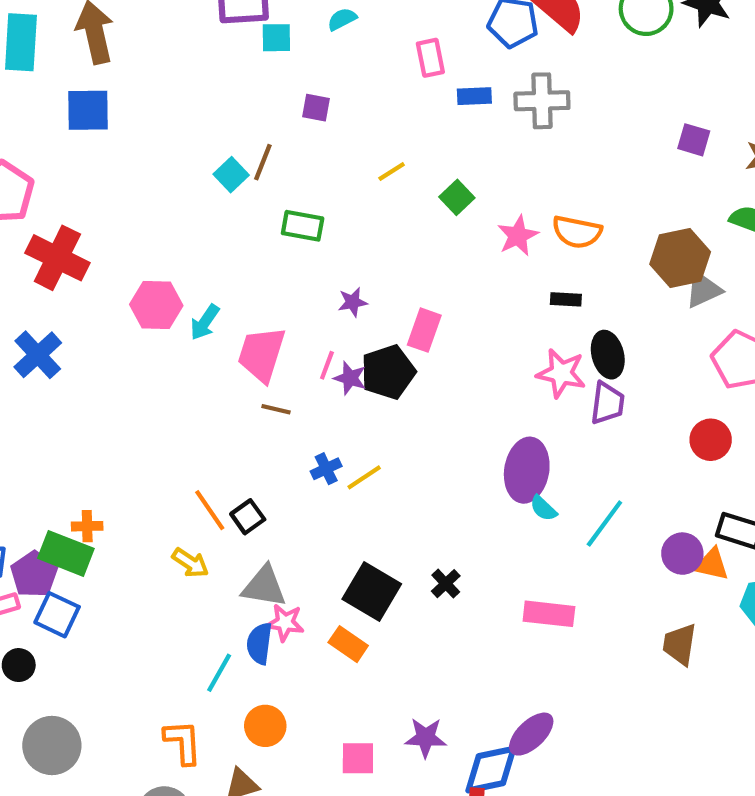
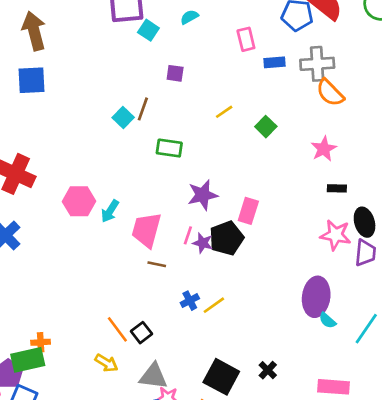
cyan square: (276, 38) -> (148, 30), turned 36
orange semicircle: (577, 232) -> (330, 93), moved, turned 36
pink star: (518, 236) -> (324, 149), moved
purple star: (353, 302) -> (203, 195), size x1.6
green rectangle: (66, 553) -> (28, 360), turned -32

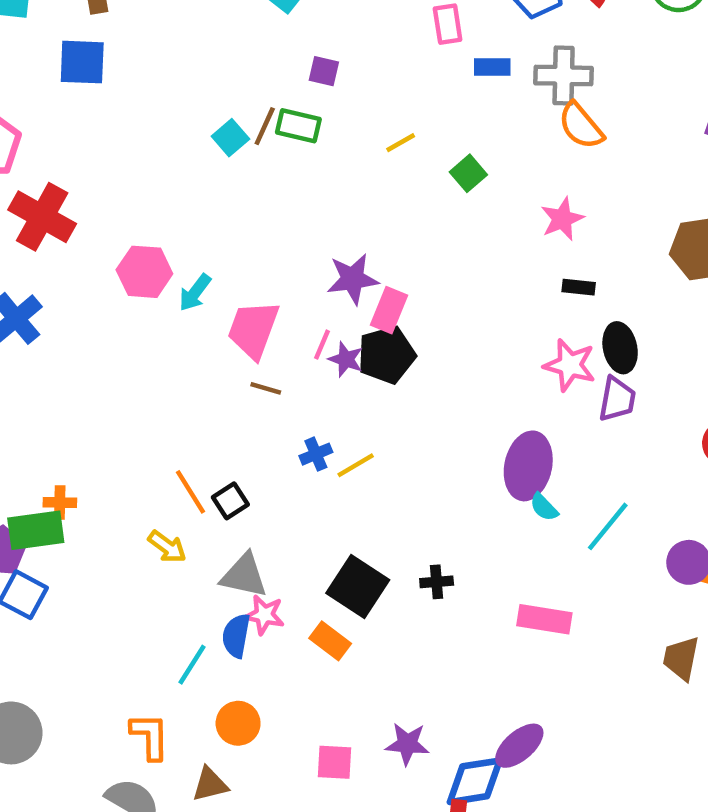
green rectangle: (169, 148) -> (298, 126), moved
pink rectangle: (248, 211) -> (389, 310), moved
black cross: (268, 370) -> (437, 582), turned 36

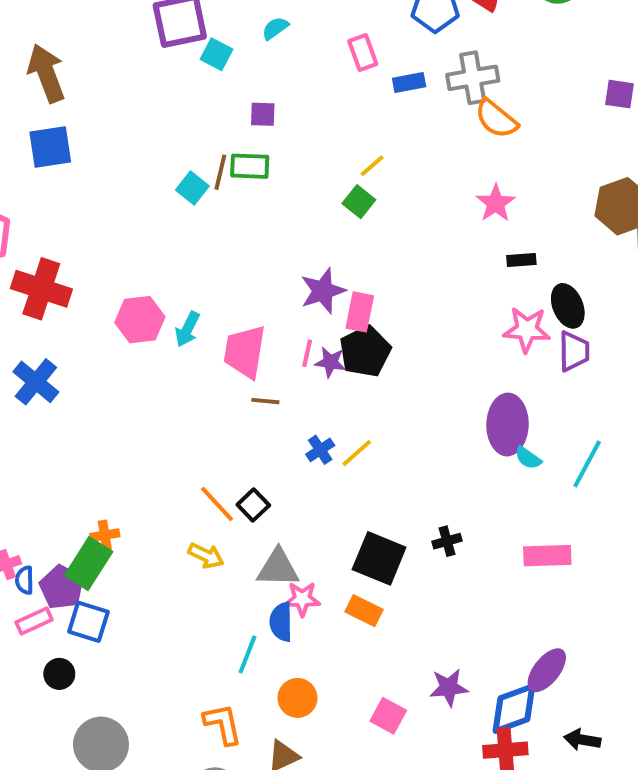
yellow line: (401, 143) -> (372, 166), moved
green square: (468, 173) -> (359, 202), moved
green rectangle: (36, 530) -> (89, 563), turned -39
pink square: (335, 762) -> (388, 716), turned 36

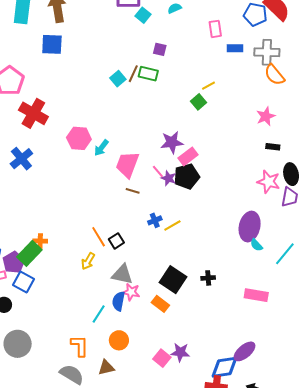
pink rectangle: (360, 312) -> (188, 156), turned 30
pink line: (307, 353) -> (158, 171), turned -64
yellow arrow: (206, 556) -> (88, 261), turned 84
purple star: (449, 687) -> (180, 352), moved

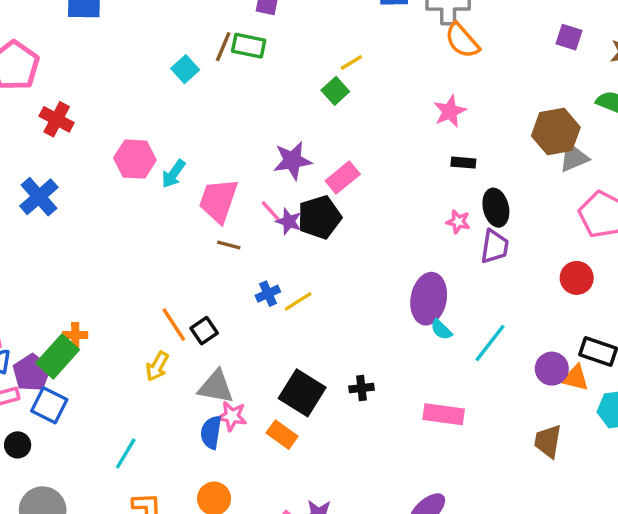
cyan square: (118, 79) -> (185, 69), moved
red cross: (33, 113) -> (57, 119), size x0.7
pink rectangle: (188, 156) -> (343, 177), moved
pink star: (269, 182) -> (458, 222), size x0.6
cyan line: (99, 314) -> (126, 453), moved

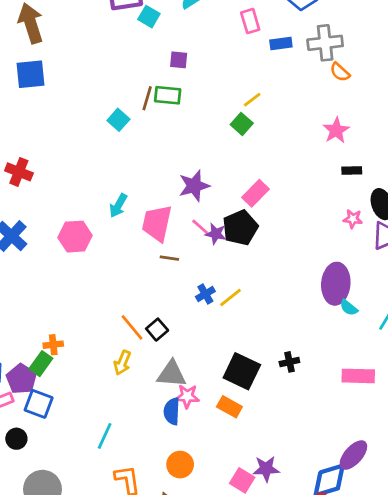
orange semicircle: (462, 41) -> (340, 72), size x0.7
pink hexagon: (135, 159) -> (75, 237), moved
purple star: (292, 161) -> (194, 186), moved
green rectangle: (58, 356) -> (41, 364), size x0.7

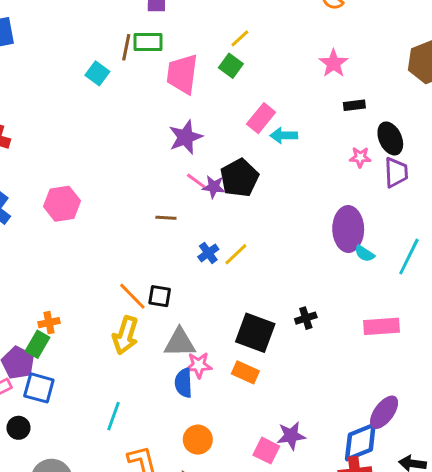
pink rectangle: (255, 193) -> (261, 118), moved
cyan arrow: (118, 206) -> (284, 135), moved, turned 65
pink trapezoid: (157, 223) -> (182, 74), moved
black square: (157, 330) -> (160, 296), turned -35
yellow arrow: (122, 363) -> (125, 335), size x1.4

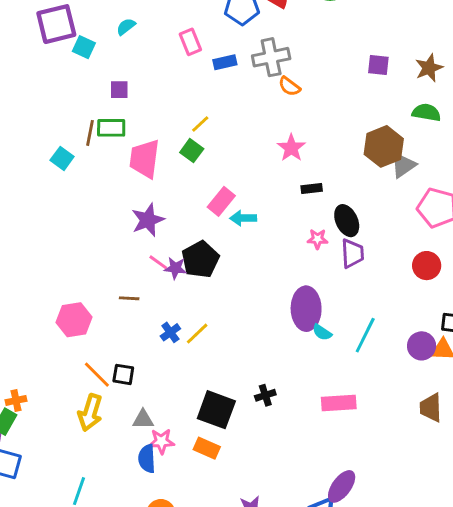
pink hexagon: (62, 204) -> (74, 320), moved
gray triangle: (180, 343) -> (143, 420), size x0.7

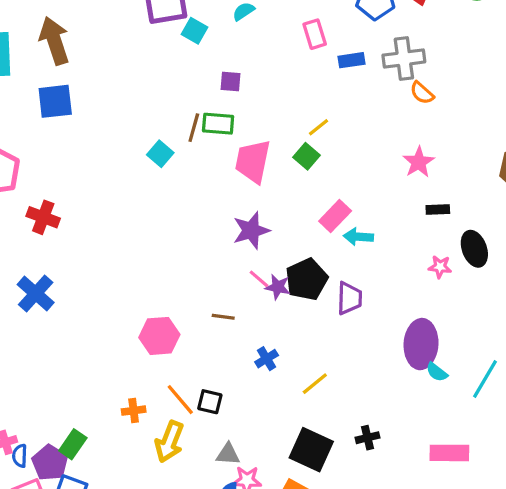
purple trapezoid: (352, 253) -> (349, 298), moved
yellow line: (197, 334) -> (315, 384), moved
orange cross: (16, 400) -> (134, 411), moved

